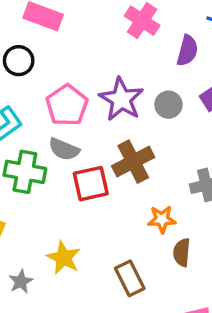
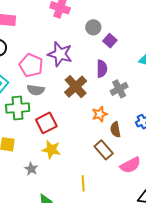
purple semicircle: (187, 51) -> (102, 69), moved
gray circle: (168, 105) -> (93, 27), moved
red square: (91, 184) -> (46, 123), moved
brown rectangle: (130, 278) -> (104, 150), moved

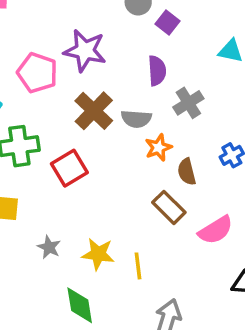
brown cross: (76, 87) -> (94, 111), moved
gray semicircle: (36, 90) -> (136, 119), moved
yellow star: (51, 150) -> (98, 254), moved

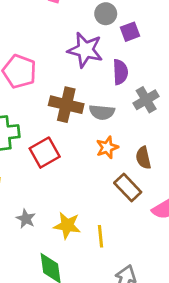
purple square: (167, 23) -> (130, 32), turned 30
purple star: (85, 51) -> (85, 50), moved
brown cross: (94, 111) -> (66, 105), turned -32
orange star: (158, 148) -> (107, 147), moved

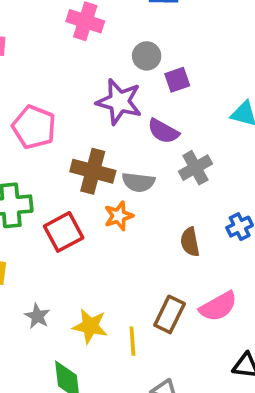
purple semicircle: (120, 72) -> (163, 131), turned 120
orange star: (107, 147) -> (119, 216), moved
brown rectangle: (128, 187) -> (170, 314), moved, turned 68

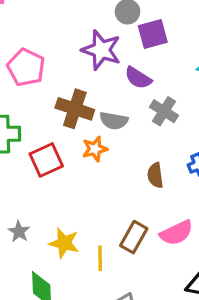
purple square: (177, 80) -> (153, 34), size x1.4
gray cross: (195, 168) -> (164, 111), turned -32

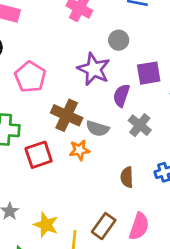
purple square: (153, 34) -> (149, 73), moved
purple semicircle: (138, 78) -> (121, 95), turned 70
pink semicircle: (176, 233) -> (139, 226), turned -52

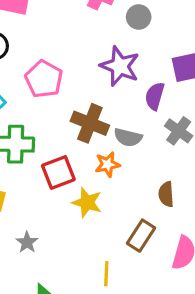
gray circle: (119, 40) -> (139, 17), moved
yellow star: (46, 225) -> (87, 202), moved
brown rectangle: (104, 226) -> (141, 236), moved

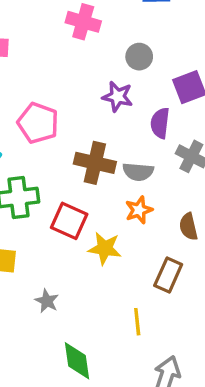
gray circle: (139, 17) -> (139, 57), moved
purple star: (120, 66) -> (118, 97), size x0.7
orange star: (107, 164) -> (139, 210), moved
red square: (58, 172) -> (69, 221), turned -36

